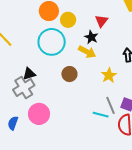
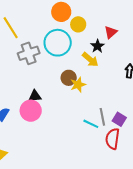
black triangle: (29, 74) -> (35, 96), moved
yellow star: (109, 75) -> (78, 85), moved
gray cross: (24, 88) -> (29, 53), moved

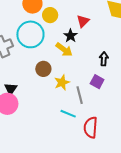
yellow star: (78, 85) -> (62, 82), moved
black triangle: (35, 96) -> (11, 89), turned -48
gray line: (102, 117) -> (80, 95), moved
purple square: (119, 119) -> (97, 82), moved

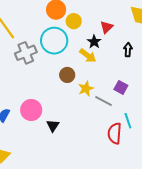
black arrow: (104, 59) -> (128, 50), moved
black triangle: (11, 89) -> (53, 126), moved
gray line: (80, 95) -> (103, 101), turned -48
cyan line: (68, 114) -> (128, 121), moved, turned 49

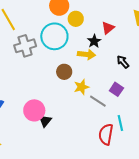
black arrow: (128, 50) -> (123, 62), moved, turned -48
yellow arrow: (88, 56) -> (86, 54), turned -36
pink circle: (31, 110) -> (34, 110), moved

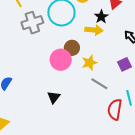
purple square: (116, 89) -> (125, 64), turned 32
gray line: (98, 101) -> (99, 84), moved
pink circle: (34, 110) -> (61, 60), moved

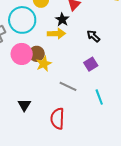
pink circle: (61, 60) -> (22, 54), moved
yellow star: (89, 63) -> (44, 64), moved
red semicircle: (115, 110) -> (57, 119), moved

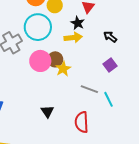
cyan line: (99, 97) -> (108, 99), moved

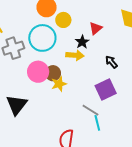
purple square: (110, 65) -> (106, 90), size x1.5
gray line: (89, 89) -> (91, 110), moved
black triangle: (47, 112) -> (17, 105), moved, size x1.6

